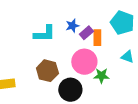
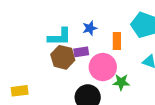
purple rectangle: (86, 33) -> (81, 52), moved, turned 32
brown hexagon: (47, 71) -> (63, 57), moved

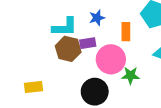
yellow rectangle: (20, 91) -> (33, 87), moved

